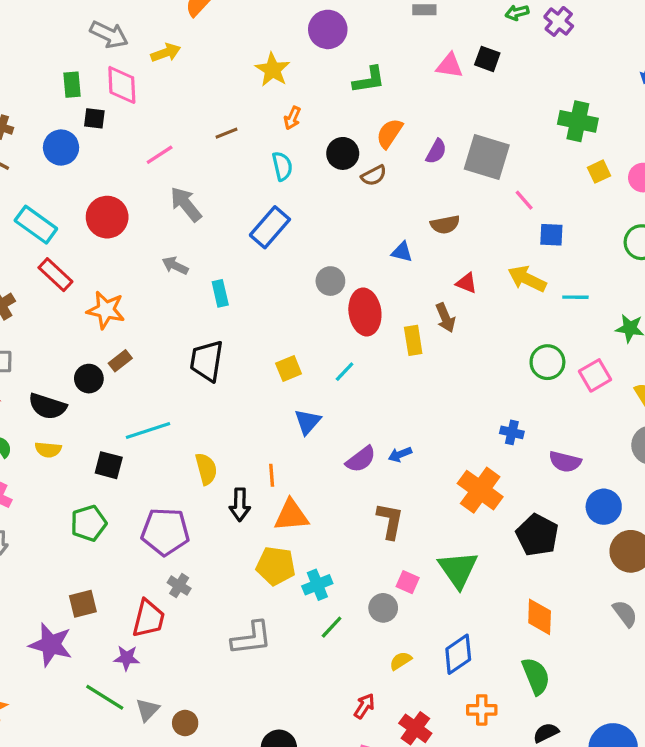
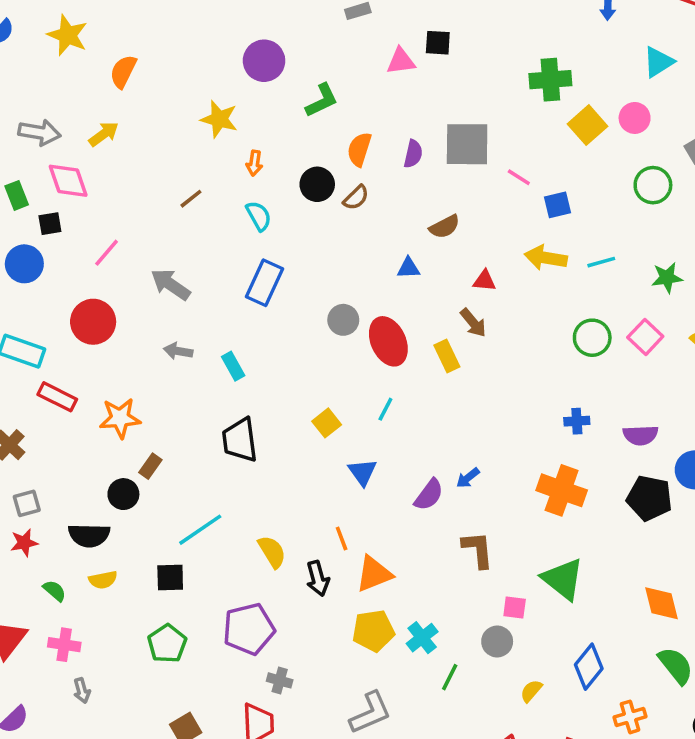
pink line: (160, 155) -> (107, 253), moved
yellow square: (599, 172) -> (587, 125), size x1.5
black pentagon: (537, 535) -> (649, 498), moved

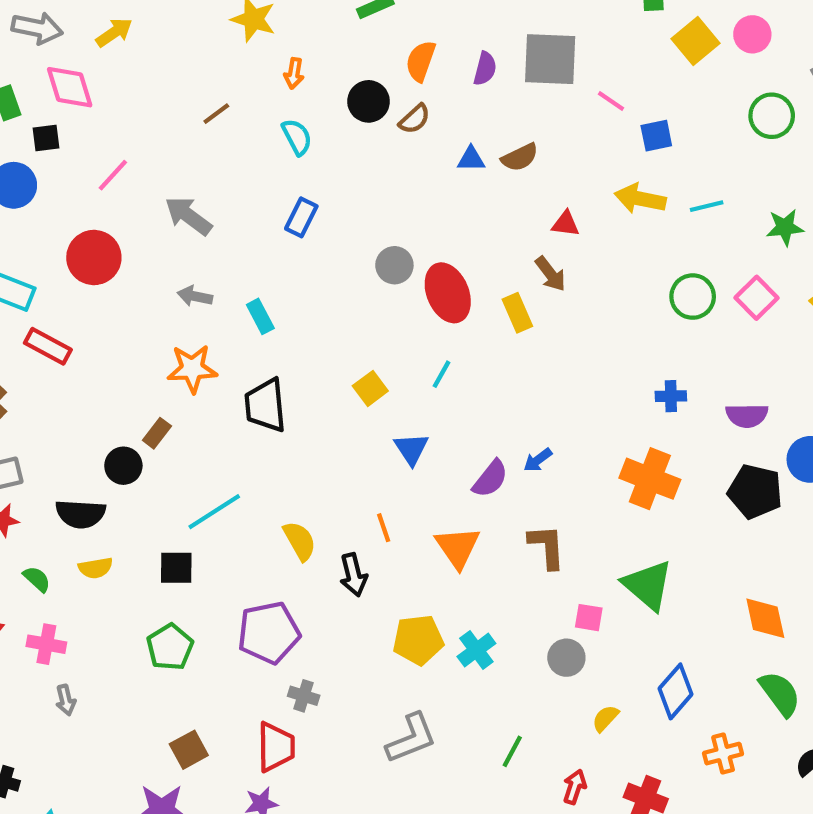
blue triangle: (408, 268) -> (471, 159), moved
blue rectangle: (264, 283) -> (301, 217), size x0.7
orange star: (120, 418) -> (192, 369), moved
orange triangle: (374, 574) -> (458, 547), moved, turned -45
green line: (450, 677) -> (512, 751), moved

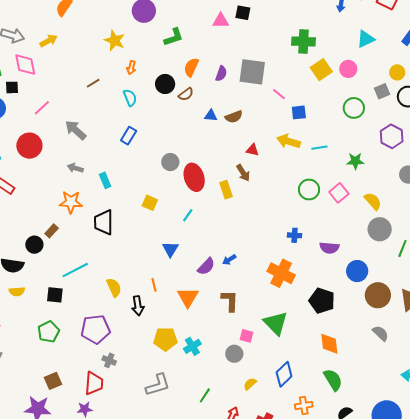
yellow square: (370, 388) -> (150, 203), moved, turned -35
black pentagon: (755, 491) -> (322, 301), moved

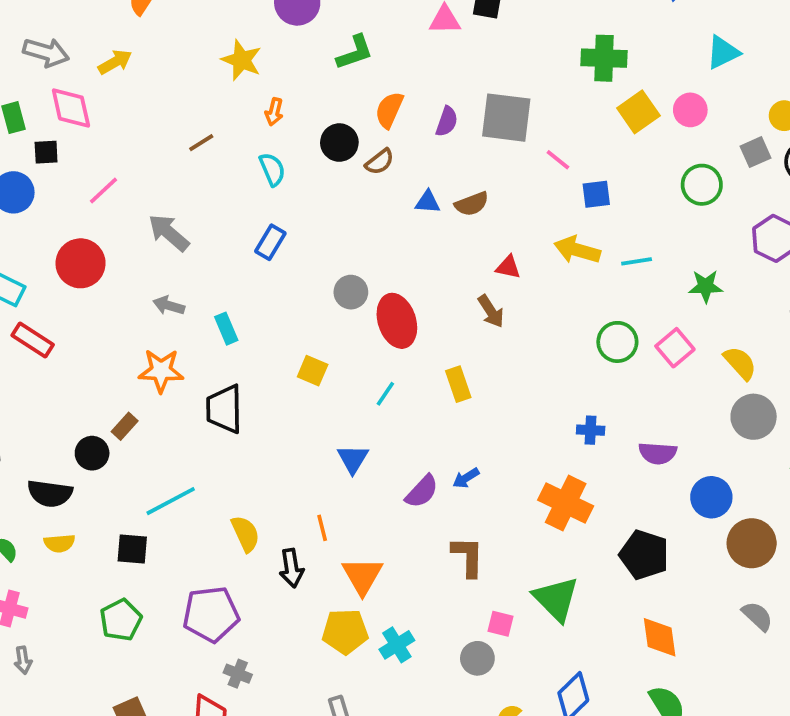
yellow rectangle: (226, 190) -> (458, 384), moved
orange triangle: (188, 297) -> (362, 576), moved

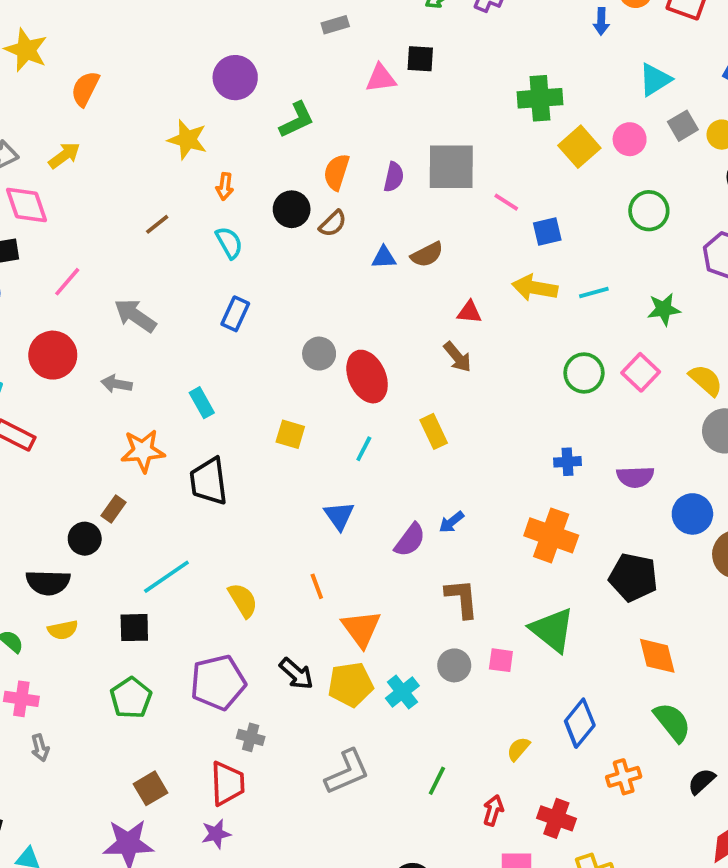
gray square: (755, 152) -> (683, 126), moved
gray arrow: (169, 306) -> (116, 384), moved
black arrow: (291, 568) -> (296, 674), moved, turned -33
gray circle: (477, 658) -> (454, 665), moved

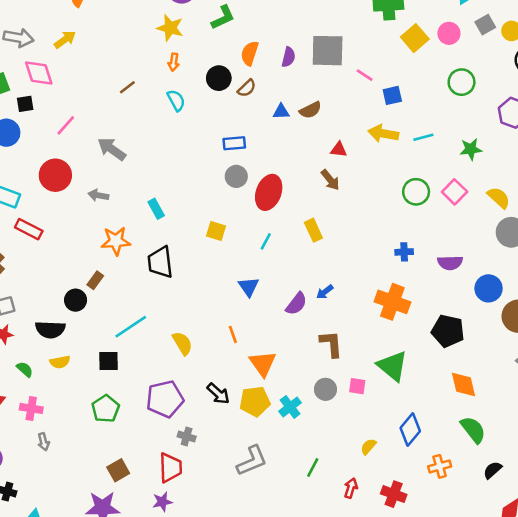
yellow star: (187, 140) -> (170, 28), moved
blue rectangle: (235, 314) -> (234, 143), moved, turned 60
red ellipse: (367, 377) -> (269, 192), turned 44

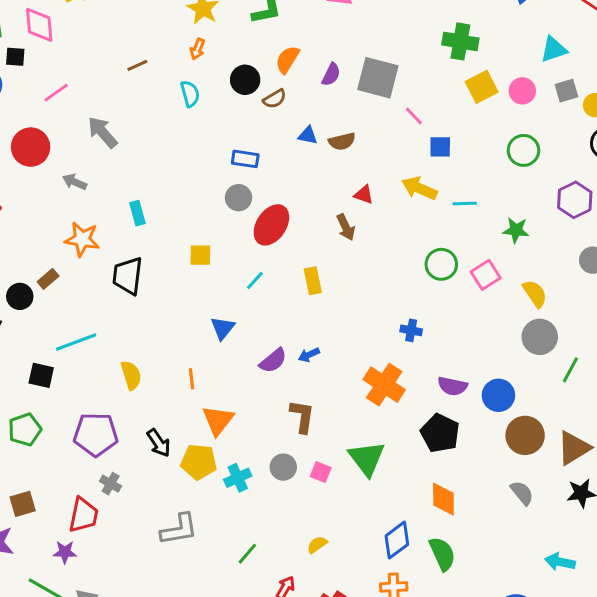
yellow square: (216, 231) -> (200, 255), turned -30
purple semicircle: (450, 263) -> (452, 386), moved
blue diamond: (410, 430) -> (397, 540), moved

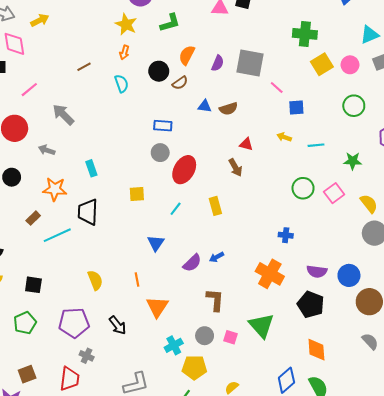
yellow arrow: (419, 188) -> (284, 137), size x0.6
black circle: (20, 296) -> (12, 177), moved
cyan line: (76, 342) -> (57, 235), moved
yellow pentagon: (199, 462) -> (194, 367), moved

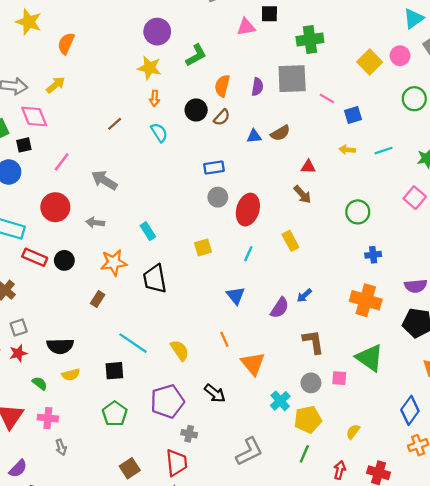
green cross: (305, 34) -> (310, 40), moved
green circle: (303, 188) -> (358, 212), moved
cyan line: (57, 235) -> (133, 343), moved, turned 72

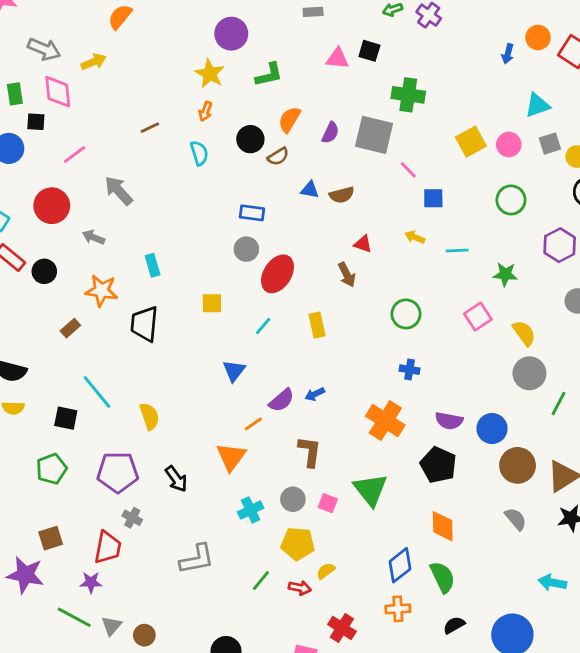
orange line: (224, 339) -> (253, 424), moved, turned 63
yellow pentagon: (308, 420) -> (298, 544), moved
red arrow: (340, 470) -> (300, 588), moved, turned 72

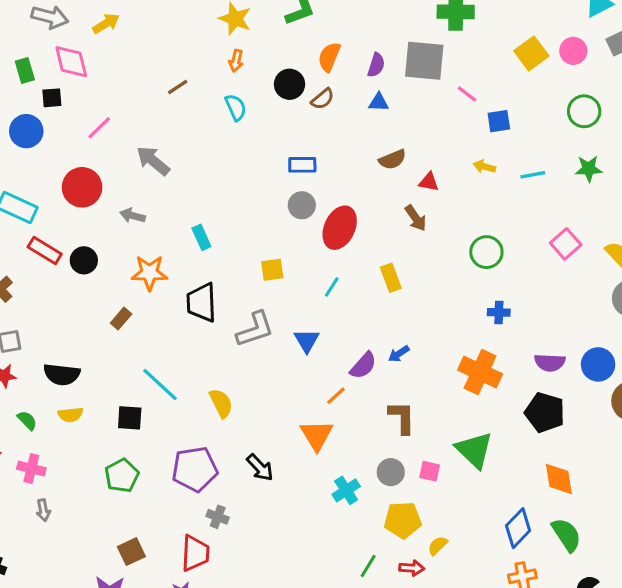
blue triangle: (310, 190) -> (379, 102), moved
brown semicircle: (342, 195) -> (392, 160), moved
green star: (505, 274) -> (589, 169), moved
gray L-shape: (197, 559) -> (255, 329), moved

